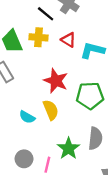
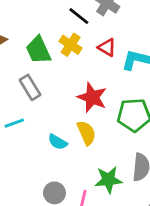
yellow cross: (38, 37) -> (71, 45), turned 30
green star: (68, 148) -> (108, 180), turned 30

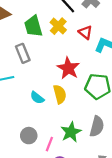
green star: (108, 180) -> (71, 132), turned -30

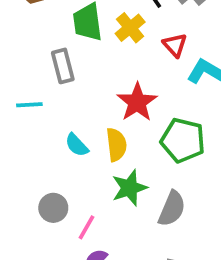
green star: (71, 132) -> (129, 188), moved

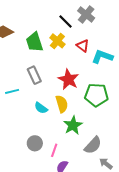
gray rectangle: (63, 66) -> (34, 75), moved
gray semicircle: (172, 209) -> (93, 145), moved, turned 30

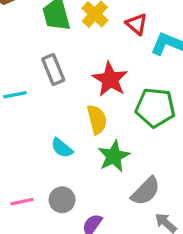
cyan semicircle: (41, 108) -> (62, 148), moved
gray circle: (35, 143) -> (62, 200), moved
pink line: (54, 150) -> (22, 202), moved, turned 56

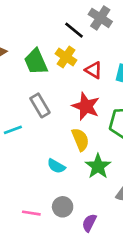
red triangle: (137, 24) -> (94, 70), moved
pink line: (22, 202) -> (31, 213), turned 30

